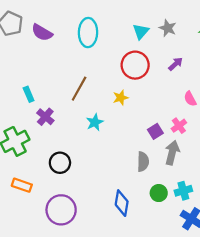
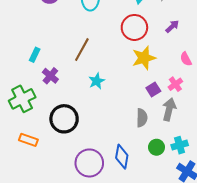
cyan rectangle: (29, 94) -> (35, 55), turned 48
yellow star: (121, 98) -> (144, 58), moved, size x1.6
black circle: (60, 163) -> (64, 119), size x1.4
purple circle: (61, 210) -> (89, 163), moved

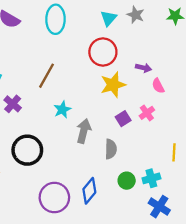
purple arrow: (172, 26) -> (143, 68), moved, turned 56
gray arrow: (169, 109) -> (84, 131), moved
blue diamond: (122, 157) -> (89, 191), turned 30

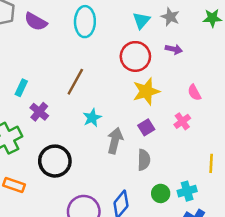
purple arrow: (143, 68) -> (174, 49), moved
purple square: (123, 119) -> (146, 127), moved

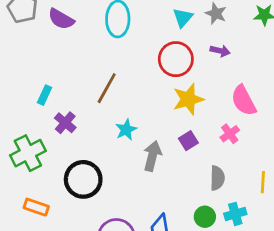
pink semicircle: (194, 93) -> (244, 101), size x1.6
gray semicircle: (144, 160) -> (217, 178), moved

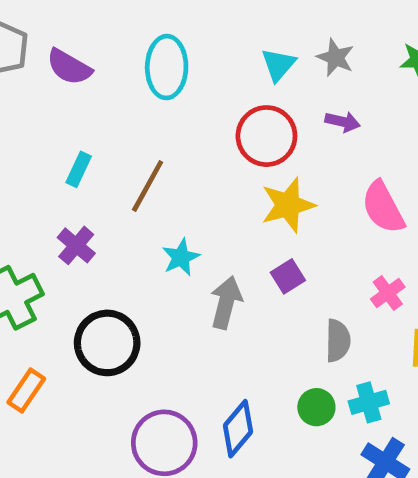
cyan rectangle: (44, 95) -> (79, 169), moved
pink cross: (230, 134) -> (388, 293), moved
orange rectangle: (36, 207) -> (26, 391), turned -75

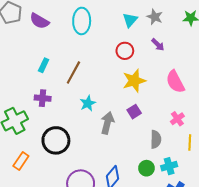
purple arrow: (343, 122) -> (158, 45), turned 32
red circle: (266, 136) -> (125, 51), size x0.7
purple cross: (76, 245) -> (43, 98), turned -35

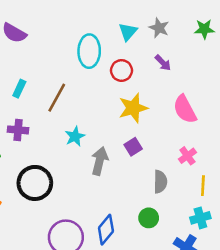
cyan ellipse: (82, 21) -> (89, 51), moved
cyan cross: (169, 166) -> (200, 218), moved

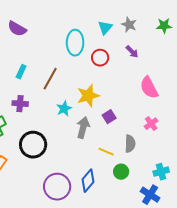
yellow star: (133, 108) -> (88, 96), moved
yellow line: (203, 186) -> (106, 152), moved, turned -70

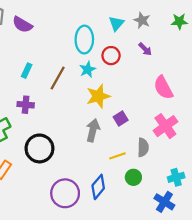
cyan star: (64, 109) -> (88, 69), moved
pink cross: (151, 124) -> (165, 126), size x1.6
yellow line: (106, 152) -> (117, 156), turned -42

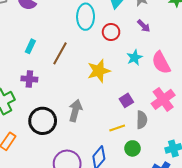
cyan star: (88, 69) -> (135, 58), moved
purple square: (121, 119) -> (126, 100), moved
gray arrow: (93, 130) -> (75, 111), moved

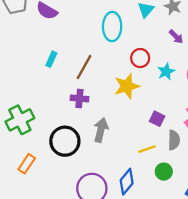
red circle: (111, 32) -> (140, 58), moved
purple cross: (29, 79) -> (79, 98), moved
purple square: (126, 100) -> (157, 119), turned -32

